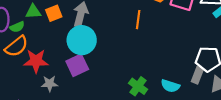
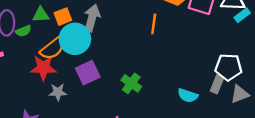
cyan circle: (82, 40) -> (75, 39), moved
orange semicircle: (17, 46) -> (52, 49), moved
green cross: (138, 86) -> (131, 83), moved

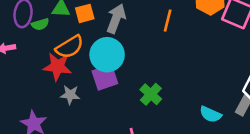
orange line: (154, 24) -> (168, 21), moved
cyan circle: (75, 39) -> (107, 55), moved

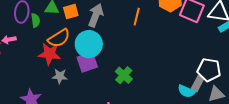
green semicircle: (40, 24) -> (35, 20), turned -80
cyan semicircle: (211, 114) -> (186, 91), moved

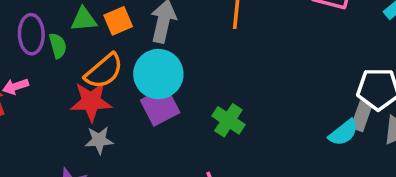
gray star: (60, 76) -> (99, 140), moved
cyan semicircle: (186, 91) -> (343, 133), turned -54

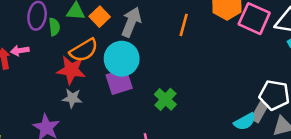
orange square: (118, 21) -> (100, 17), turned -30

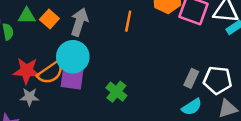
orange semicircle: (84, 50) -> (50, 73), moved
purple square: (119, 82) -> (72, 78), turned 30
gray rectangle: (259, 112) -> (191, 78), moved

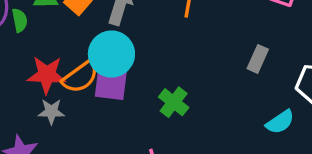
gray rectangle: (191, 78) -> (258, 59), moved

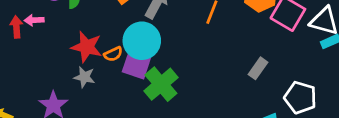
orange semicircle: (80, 77) -> (113, 54), size x0.6
green cross: (174, 102) -> (161, 84), moved, size x1.4

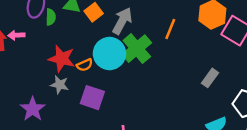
purple square: (136, 65) -> (92, 98), moved
green cross: (161, 84) -> (137, 49), moved

